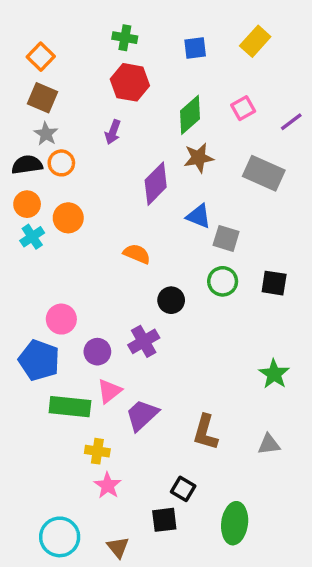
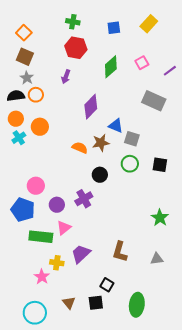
brown star: (199, 158) -> (101, 143), moved
purple trapezoid: (142, 415) -> (81, 254), moved
pink star: (108, 485) -> (42, 277), moved
brown triangle: (118, 547) -> (69, 303), moved

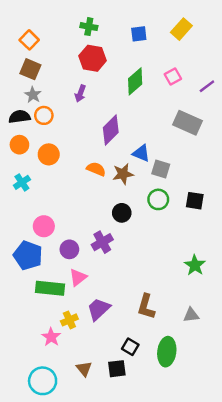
cyan cross: (19, 138) -> (22, 182), moved
orange semicircle: (80, 148) -> (96, 169), moved
yellow cross: (57, 263) -> (69, 320), turned -32
green ellipse: (137, 305) -> (167, 352), moved

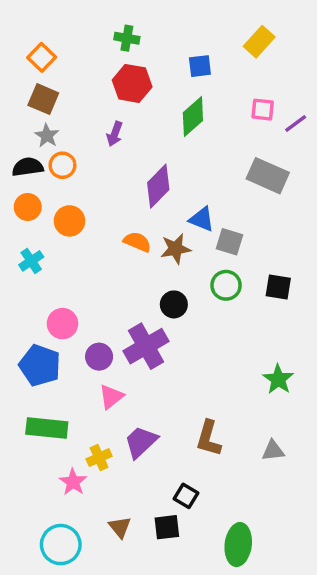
blue square: (139, 34) -> (200, 66), moved
pink square: (173, 76) -> (263, 110), moved, turned 35
purple cross: (102, 242) -> (146, 346), size x1.4
green rectangle: (50, 288) -> (47, 428), moved
green ellipse: (167, 352) -> (238, 545), moved

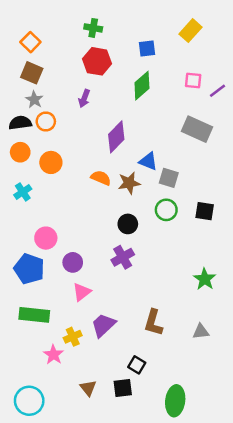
purple cross: (146, 346) -> (123, 257), moved, size x0.7
cyan circle: (61, 545) -> (29, 401), moved

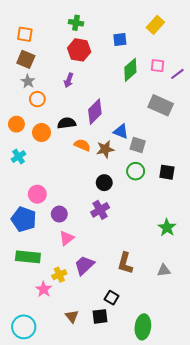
orange square: (30, 42) -> (25, 34), turned -35
green diamond: (142, 86) -> (130, 70), moved
black semicircle: (20, 123) -> (67, 123), moved

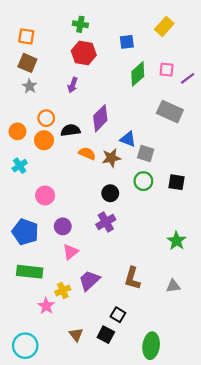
orange circle: (37, 99) -> (46, 118), moved
pink circle: (37, 194) -> (45, 195), moved
black square: (100, 316) -> (106, 335), turned 35

